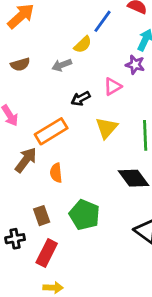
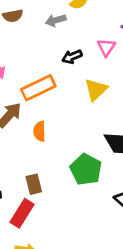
pink triangle: (113, 86) -> (106, 47), turned -30
green pentagon: (85, 215) -> (86, 169), moved
brown rectangle: (42, 216) -> (34, 184), moved

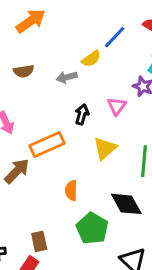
black arrow: (72, 57) -> (82, 114), turned 126
orange semicircle: (39, 131) -> (71, 190), moved

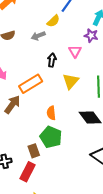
green pentagon: (92, 228) -> (51, 137), moved

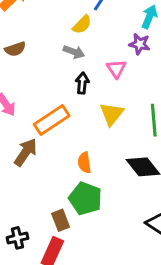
gray arrow: (38, 36) -> (74, 52), moved, turned -136

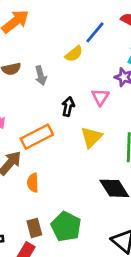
gray arrow: (74, 52) -> (41, 76), moved, turned 48
orange semicircle: (84, 163) -> (33, 183), moved
green pentagon: (85, 199) -> (66, 226), moved

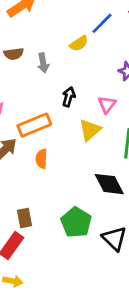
pink triangle: (100, 97) -> (107, 105), moved
orange semicircle: (33, 183) -> (41, 159), moved
green pentagon: (66, 226) -> (76, 222), moved

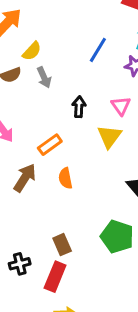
blue line: (102, 23) -> (98, 50), moved
yellow semicircle: (79, 43) -> (32, 51), moved
orange rectangle: (34, 125) -> (50, 145), size x0.7

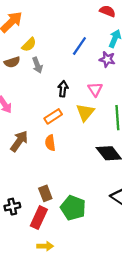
orange rectangle: (50, 145) -> (53, 116), moved
green pentagon: (117, 237) -> (73, 208), moved

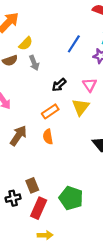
black arrow: (63, 89) -> (59, 85), turned -136
brown rectangle: (45, 193) -> (32, 185), moved

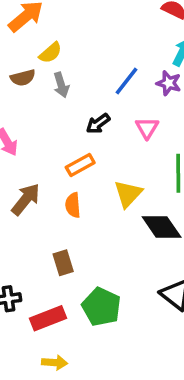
blue line: (74, 44) -> (126, 81), moved
yellow triangle: (81, 107) -> (128, 194), moved
brown rectangle: (32, 185) -> (63, 263), moved
red rectangle: (39, 208) -> (48, 318), turned 40

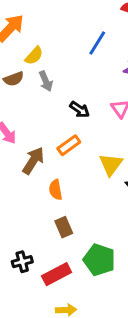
blue line: (126, 81) -> (97, 43), moved
black arrow: (98, 124) -> (80, 110), turned -102
brown arrow: (26, 199) -> (33, 161), moved
orange semicircle: (73, 205) -> (56, 190), moved

